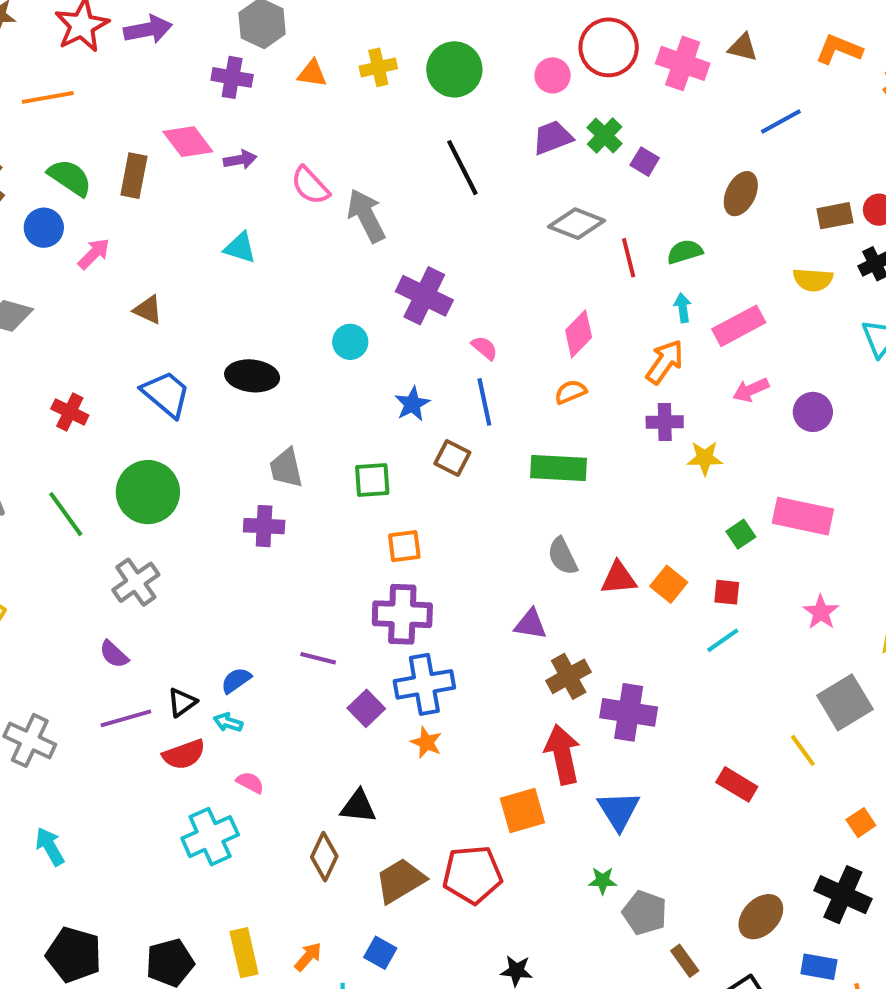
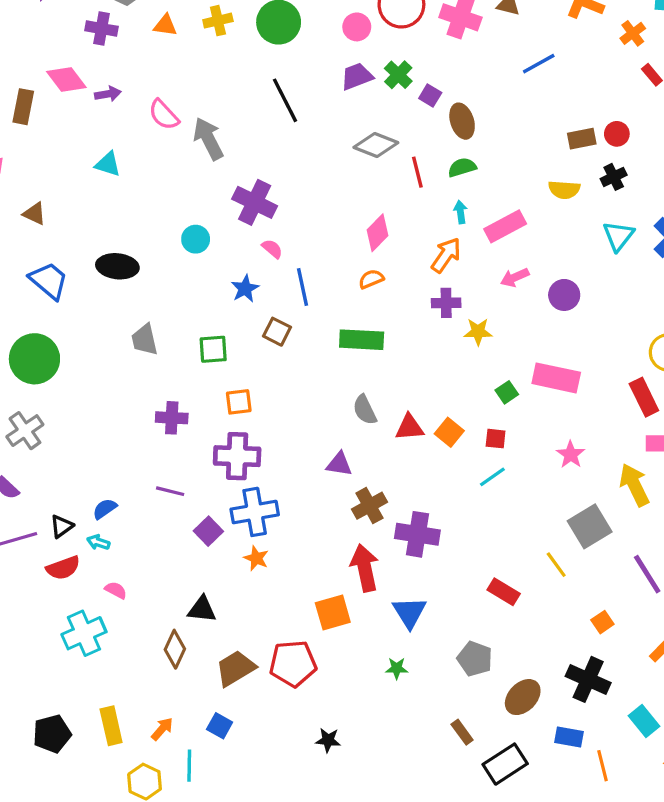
brown ellipse: (741, 194) -> (462, 121), moved, turned -44
pink semicircle: (484, 348) -> (272, 249), moved
purple cross: (264, 526) -> (172, 418), moved
gray pentagon: (645, 913) -> (475, 659), moved

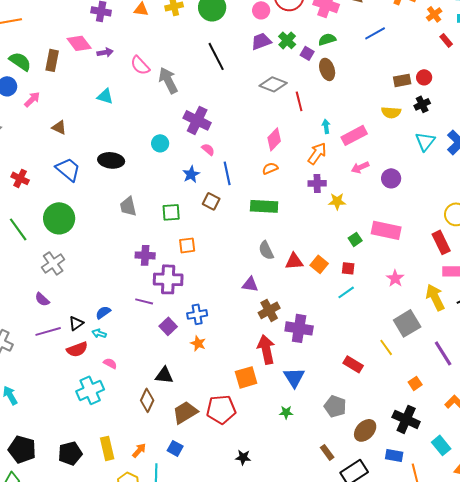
green semicircle: (462, 167) -> (327, 39), moved
purple cross: (237, 456) -> (168, 279), moved
blue cross: (255, 512) -> (197, 314), size x0.7

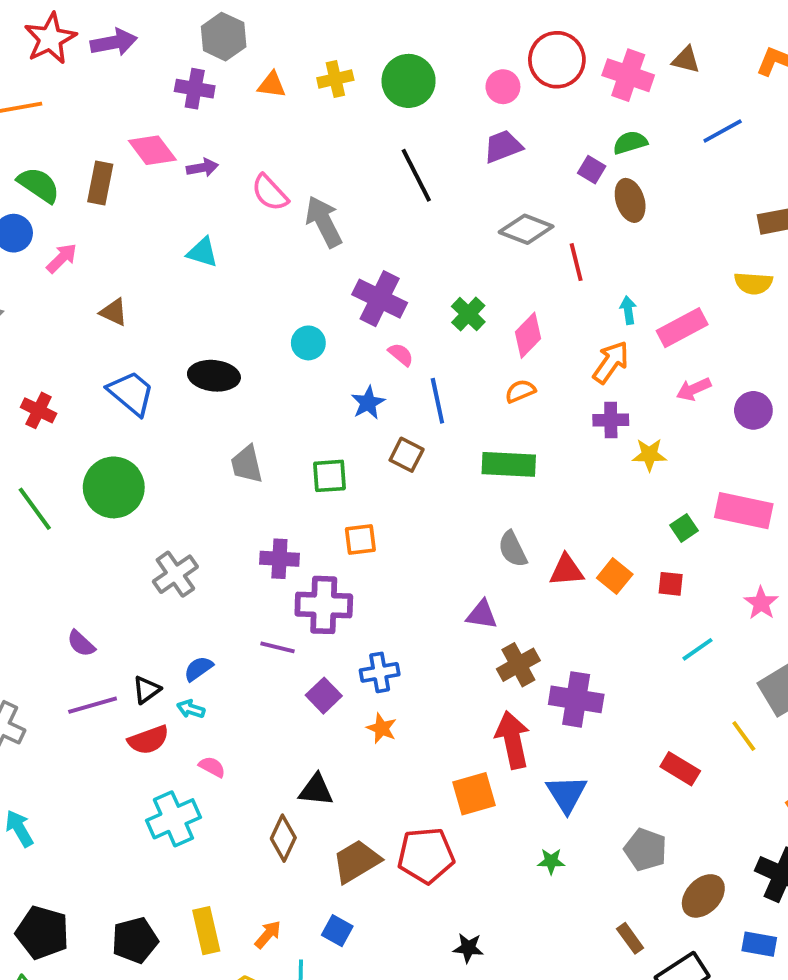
green cross: (287, 40) -> (468, 314), moved
gray cross: (53, 263) -> (175, 574), moved
cyan line: (346, 292) -> (698, 649), moved

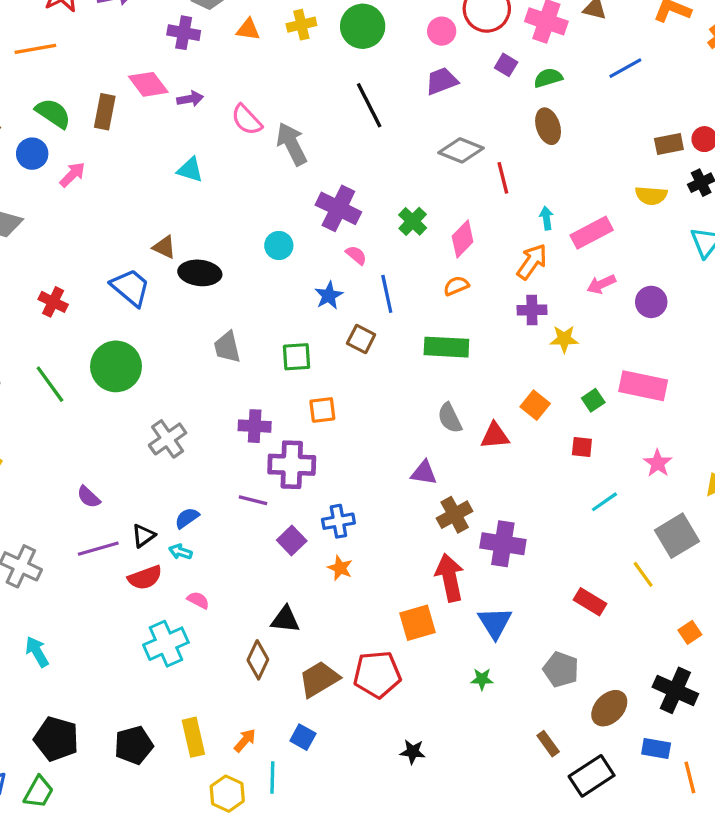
purple square: (592, 170) -> (506, 65), moved
brown triangle: (114, 312) -> (164, 247), moved
orange square: (615, 576) -> (535, 405), moved

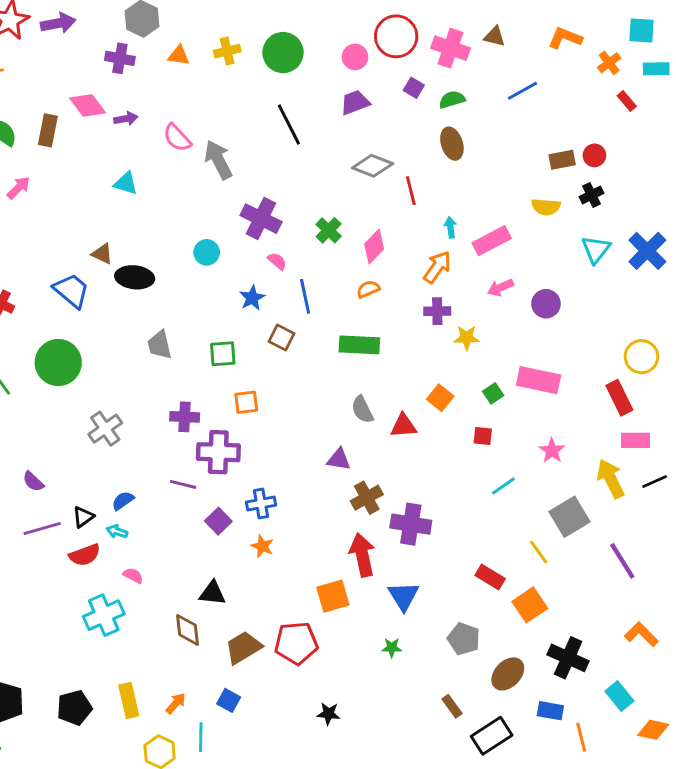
orange square: (690, 632) -> (530, 605), moved, size x1.6
brown diamond: (258, 660) -> (188, 630), turned -32

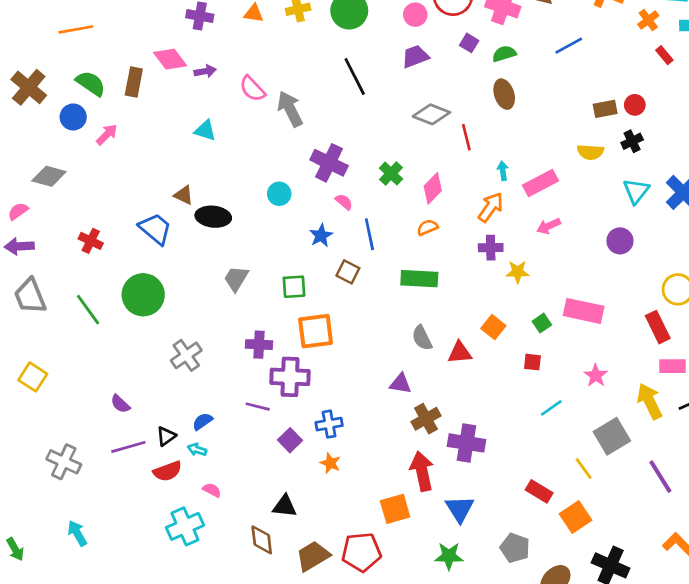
purple circle: (546, 304) -> (620, 241), moved
gray trapezoid: (160, 345) -> (236, 279), turned 44
orange square: (246, 402) -> (316, 331), size x1.6
green star: (392, 648) -> (449, 556), size x1.5

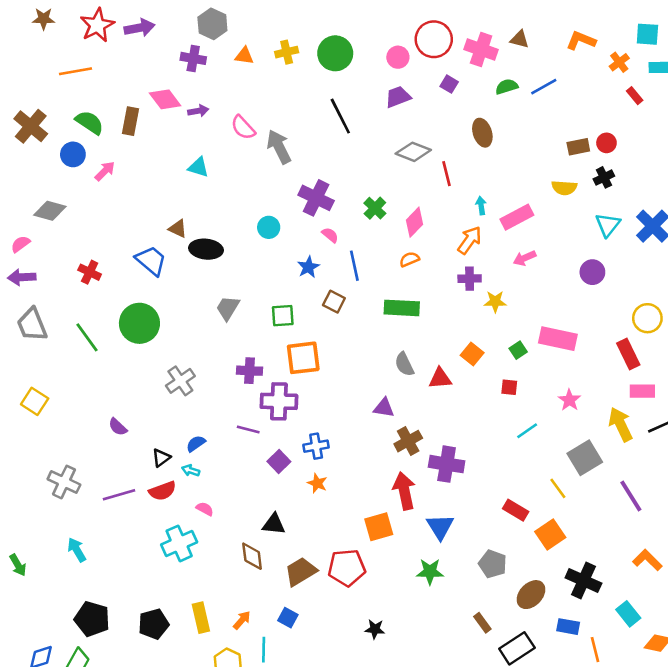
green semicircle: (504, 54) -> (507, 87), moved
purple line: (128, 447) -> (119, 495), moved

